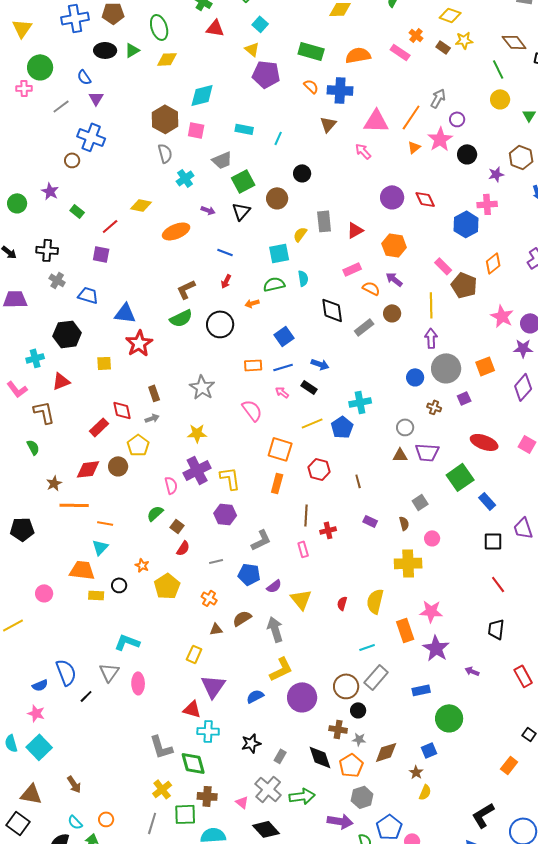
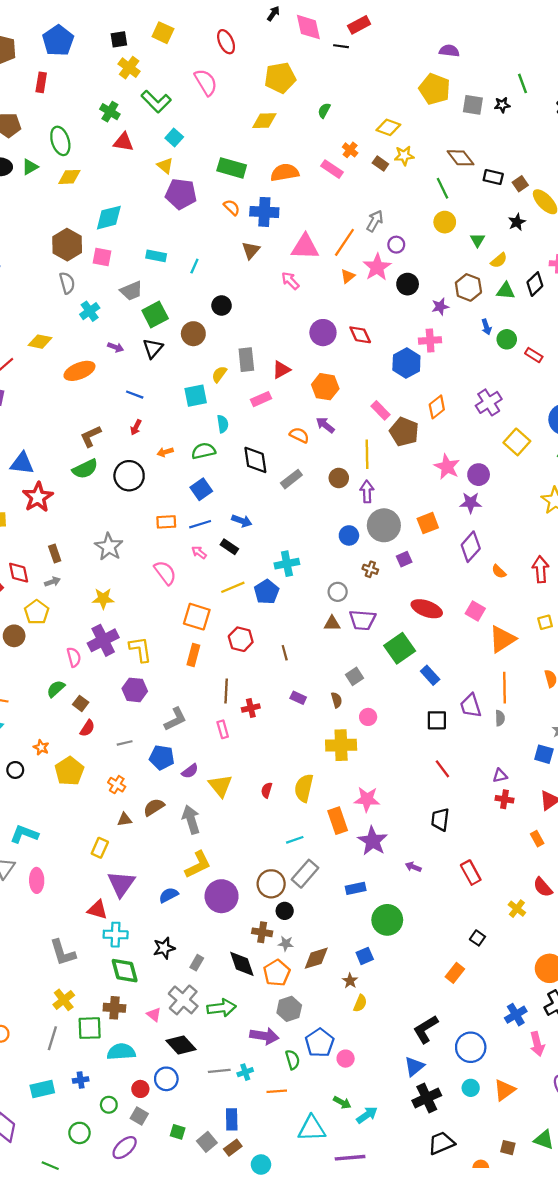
pink rectangle: (352, 269) -> (261, 399), moved
green semicircle: (274, 284) -> (203, 451), moved
brown circle: (392, 313) -> (339, 478), moved
green diamond: (193, 763) -> (125, 971), moved

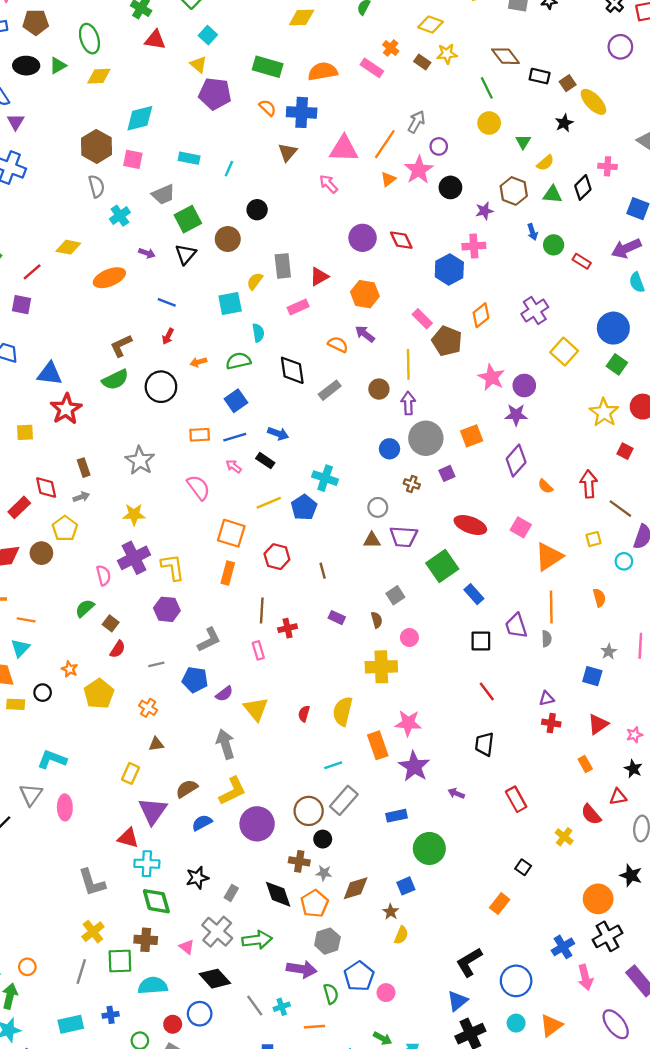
cyan cross: (287, 564) -> (325, 478), turned 30
brown semicircle: (154, 807) -> (187, 789), moved
gray line: (219, 1071) -> (255, 1006), turned 60

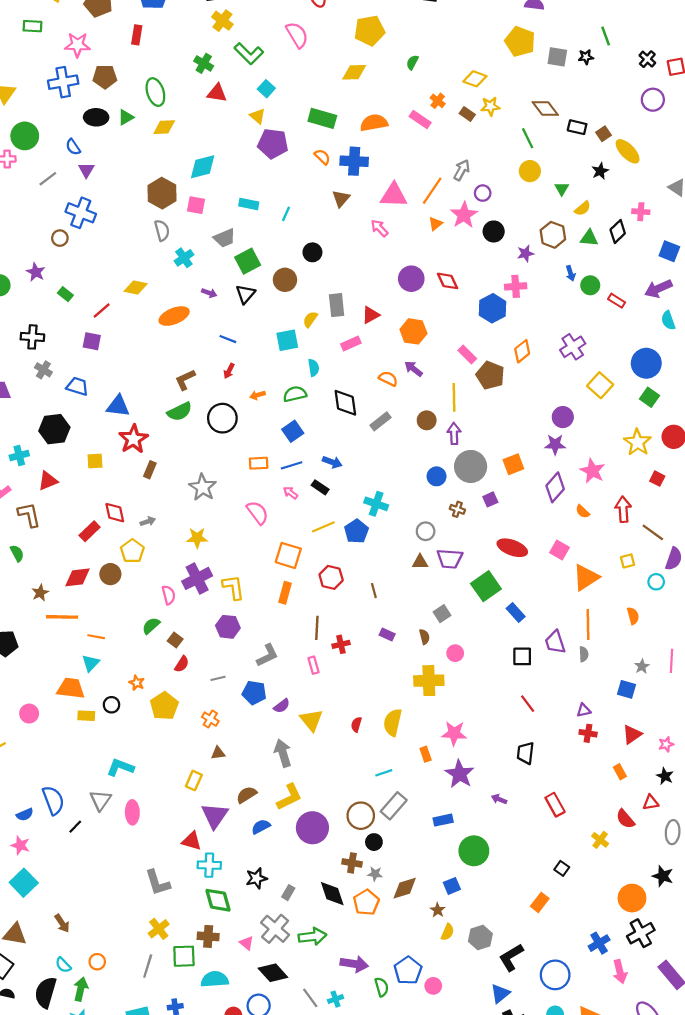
pink star: (491, 377) -> (592, 471), moved
brown rectangle: (84, 468) -> (150, 470), moved, turned 42
orange rectangle: (378, 745) -> (426, 754), size x0.6
gray hexagon: (327, 941) -> (480, 938), moved

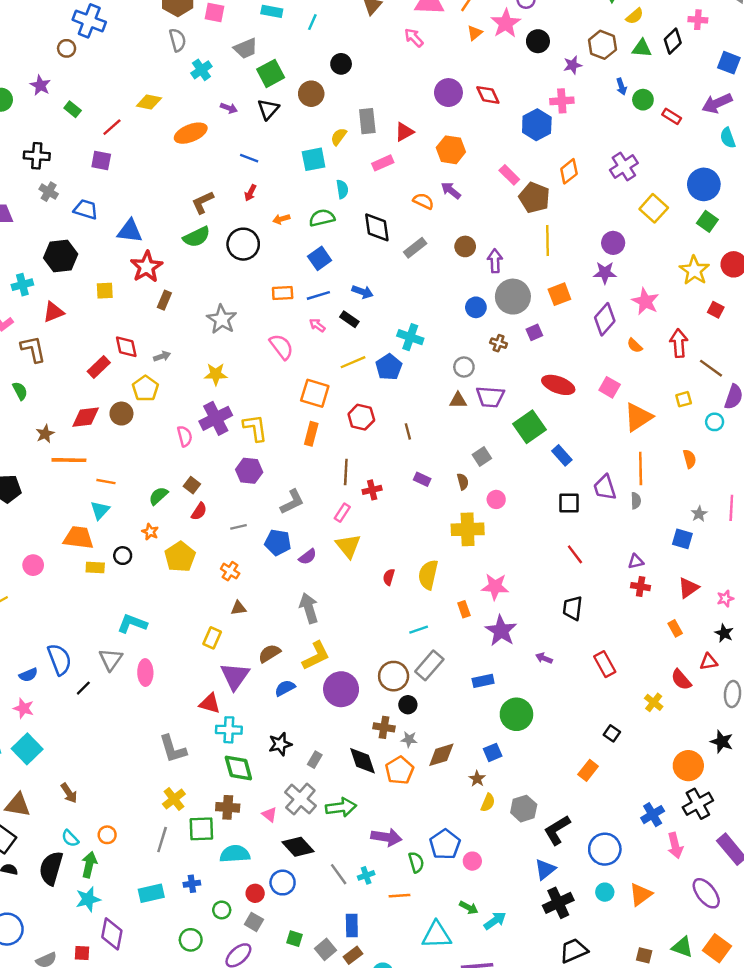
yellow line: (454, 397) -> (548, 240), moved
green semicircle: (151, 626) -> (158, 496), moved
pink rectangle: (314, 665) -> (342, 513), turned 49
yellow triangle: (311, 720) -> (348, 546), moved

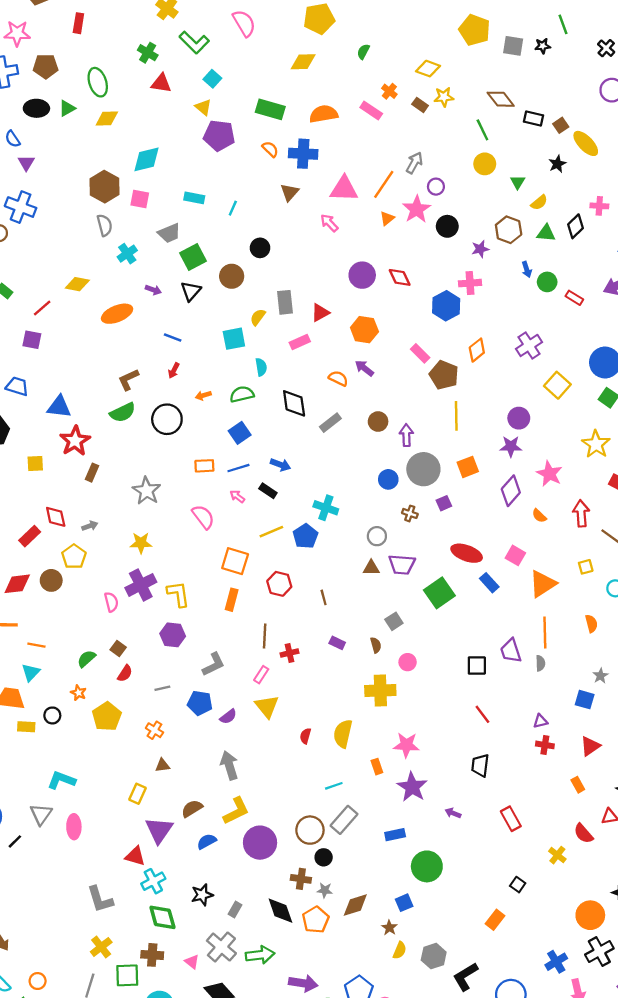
blue rectangle: (562, 455) -> (489, 583), moved
cyan cross: (229, 730) -> (153, 881), turned -30

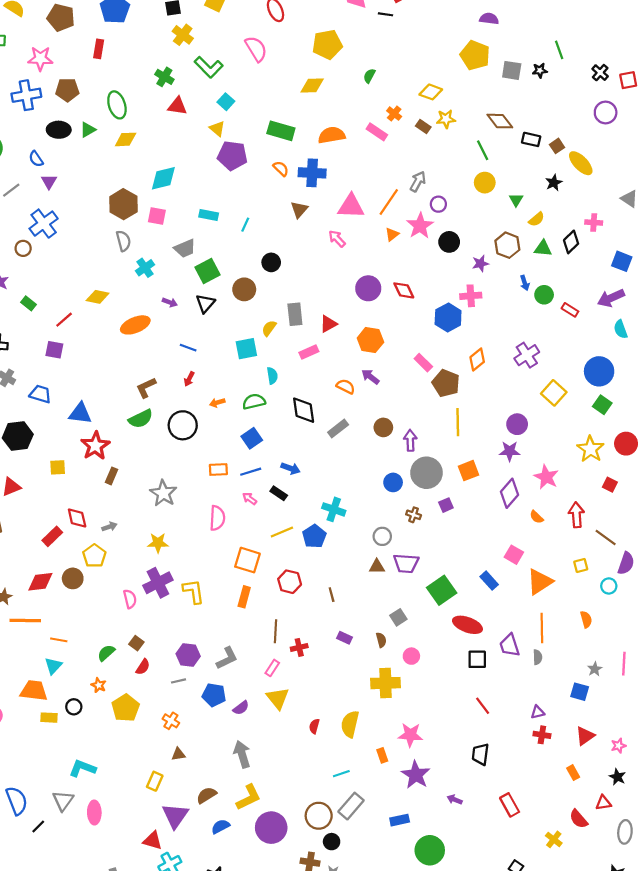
blue cross: (21, 207) -> (44, 224), turned 32
pink semicircle: (203, 517) -> (217, 518), turned 40
red ellipse: (467, 553) -> (467, 625), moved
purple hexagon: (173, 635) -> (188, 655), moved

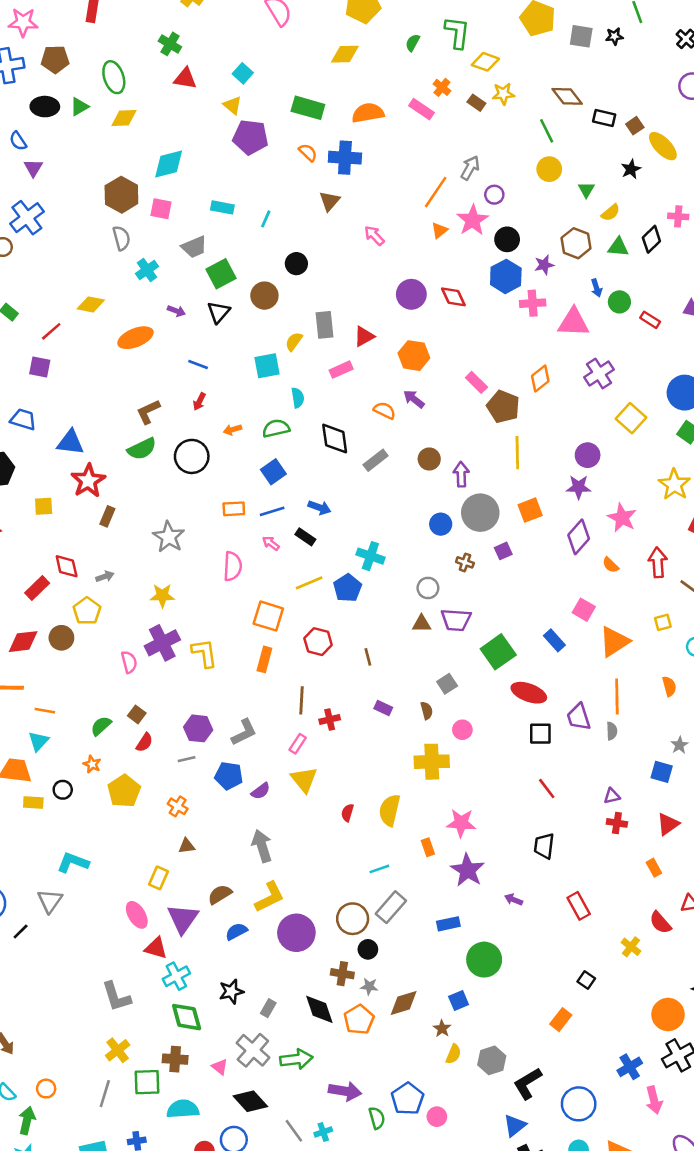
green L-shape: (209, 67) -> (457, 32), moved, turned -128
pink triangle: (351, 206) -> (574, 322), moved
blue hexagon: (448, 317) -> (506, 276), moved
pink ellipse: (94, 812) -> (137, 915), moved, turned -30

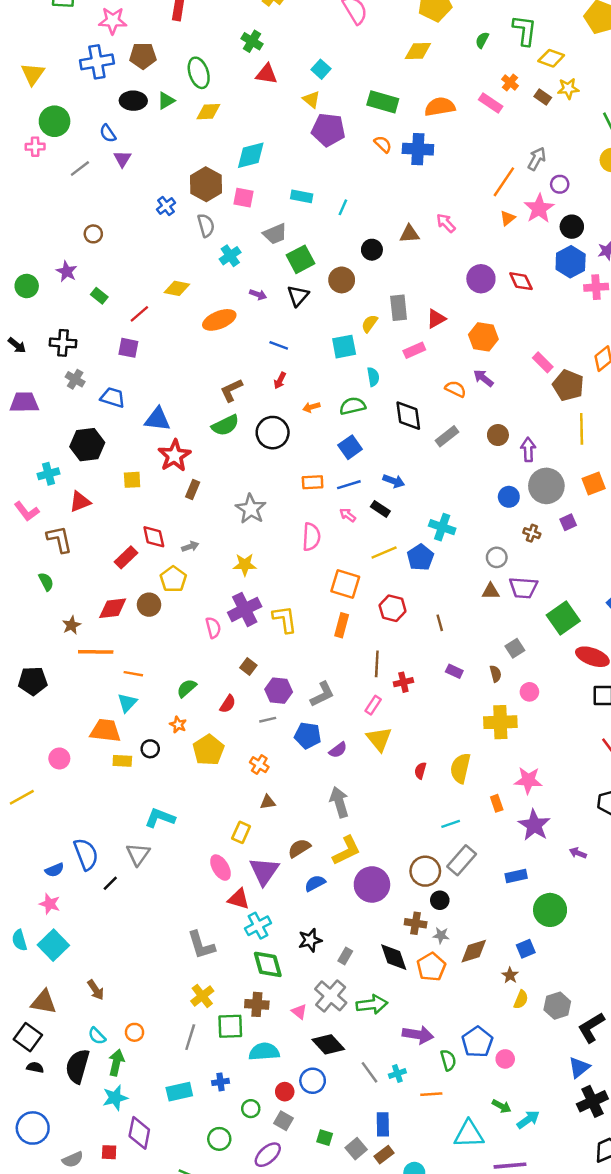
brown triangle: (330, 201) -> (409, 234), moved, turned 45
blue cross: (27, 218) -> (166, 206), moved, size x0.6
brown square: (137, 714) -> (248, 666), moved

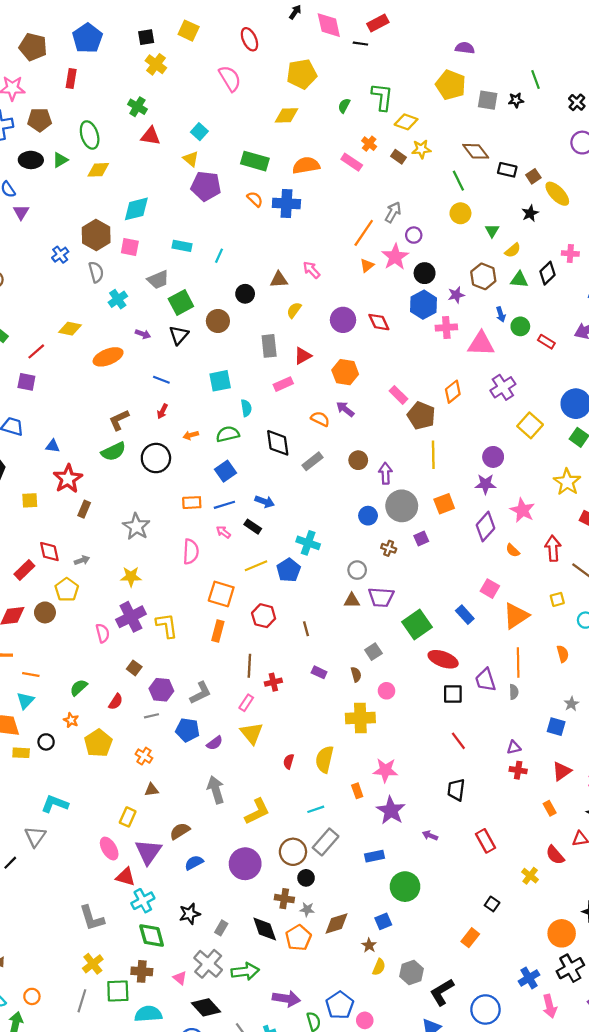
yellow semicircle: (370, 324) -> (294, 310), moved
blue triangle: (157, 419) -> (53, 446), size x0.6
yellow L-shape: (346, 851) -> (257, 812), moved

